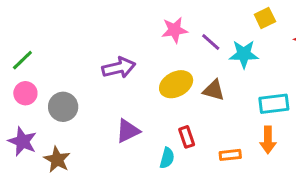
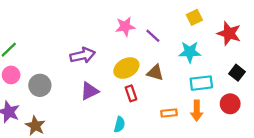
cyan star: (244, 54) -> (190, 52), moved
purple triangle: (128, 131) -> (89, 91), moved
red rectangle: (187, 137) -> (131, 93), moved
orange rectangle: (230, 155) -> (169, 113), moved

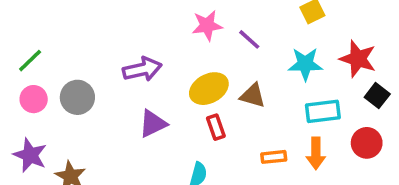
red star: (229, 33) -> (358, 59), moved
gray circle: (40, 85) -> (77, 97), moved

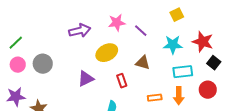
purple arrow: (142, 69) -> (80, 31), moved
yellow ellipse: (209, 89) -> (107, 53), moved
purple star: (30, 155) -> (16, 97), turned -30

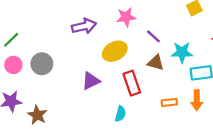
purple line: (141, 31) -> (153, 36), moved
cyan star: (173, 45) -> (182, 52), moved
red rectangle: (122, 81) -> (132, 83), size x1.5

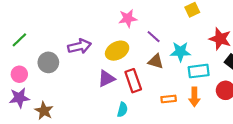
purple arrow: (84, 26) -> (79, 46), moved
pink circle: (13, 65) -> (19, 74), moved
purple triangle: (91, 81) -> (106, 79), moved

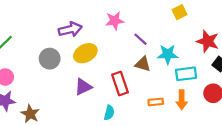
purple arrow: (79, 46) -> (70, 29), moved
yellow ellipse: (117, 51) -> (85, 53), moved
gray circle: (48, 62) -> (50, 59), moved
purple triangle: (106, 79) -> (83, 87), moved

